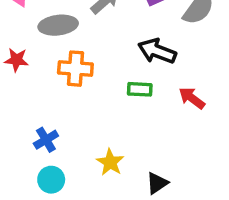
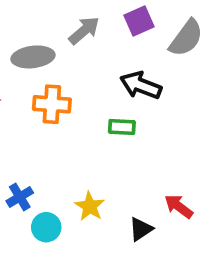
red arrow: (192, 98) -> (179, 206), moved
blue cross: (46, 140) -> (20, 197), moved
cyan circle: (51, 180) -> (46, 227), moved

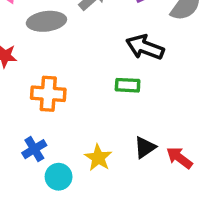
orange cross: (52, 104) -> (48, 94), moved
black triangle: (141, 229) -> (145, 147), moved

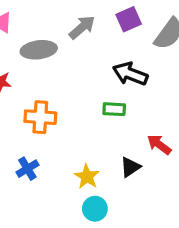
red arrow: (179, 158) -> (159, 144), moved
cyan circle: (59, 177) -> (95, 209), moved

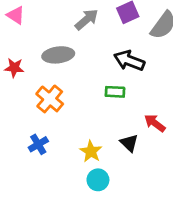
gray ellipse: (39, 50) -> (58, 55), moved
orange cross: (40, 117) -> (50, 99), turned 36
black triangle: (130, 167) -> (129, 143), turned -42

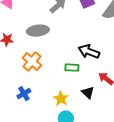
black arrow: (129, 61) -> (89, 52), moved
green rectangle: (115, 92) -> (72, 68), moved

